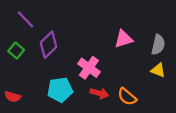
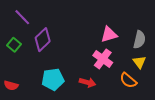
pink cross: (89, 68) -> (103, 59), moved
yellow triangle: (158, 70) -> (139, 62), turned 32
orange semicircle: (127, 97) -> (128, 80), moved

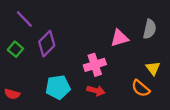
gray semicircle: (139, 40) -> (150, 29), moved
pink cross: (103, 59) -> (95, 65), moved, turned 36

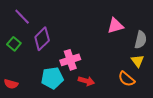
gray semicircle: (150, 29) -> (141, 40), moved
pink triangle: (119, 38) -> (115, 26), moved
pink cross: (95, 65) -> (70, 60), moved

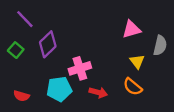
yellow triangle: (138, 61) -> (137, 61), moved
orange semicircle: (127, 79) -> (133, 87), moved
red semicircle: (11, 84) -> (21, 96), moved

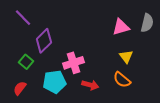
gray semicircle: (160, 45) -> (147, 23), moved
green square: (16, 50) -> (26, 62), moved
red semicircle: (21, 96) -> (20, 88), turned 112

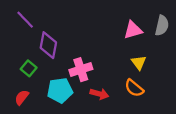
purple diamond: (44, 41) -> (48, 45), turned -35

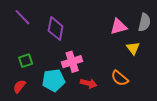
purple diamond: (48, 45) -> (56, 29), moved
yellow triangle: (139, 63) -> (133, 48), moved
green square: (29, 68) -> (26, 61), turned 32

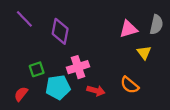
green square: (26, 61) -> (37, 69), moved

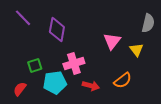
pink triangle: (128, 29) -> (112, 41), moved, turned -36
orange semicircle: (130, 85) -> (123, 80), turned -78

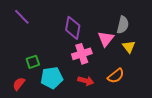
gray semicircle: (148, 23) -> (123, 25), moved
purple diamond: (57, 30) -> (73, 28), moved
pink cross: (74, 63) -> (82, 54), moved

